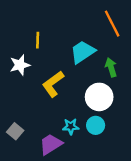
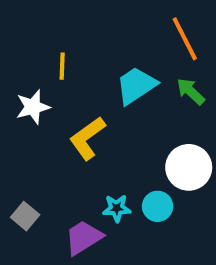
green arrow: (111, 67) -> (191, 91), moved, turned -30
white circle: (99, 97) -> (189, 167), moved

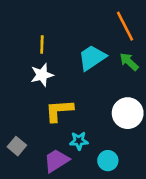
white star: (33, 107) -> (42, 75), moved
yellow L-shape: (87, 138) -> (59, 110), moved, turned 32
cyan circle: (158, 206) -> (108, 161), moved

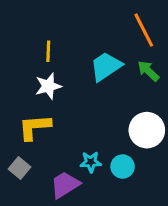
yellow L-shape: (59, 110) -> (35, 127), moved
cyan circle: (108, 161) -> (123, 167), moved

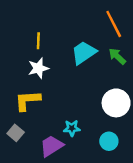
cyan circle: (123, 167) -> (109, 141), moved

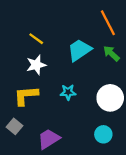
yellow line: (38, 41) -> (36, 39), turned -56
cyan star: (72, 128) -> (68, 92), moved

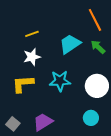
yellow line: (36, 39) -> (32, 34), turned -56
cyan star: (68, 92) -> (60, 81), size x1.5
gray square: (15, 126) -> (13, 124), moved

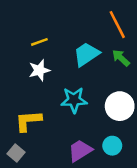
yellow L-shape: (23, 84) -> (28, 121), moved
purple trapezoid: (43, 122) -> (80, 151), moved

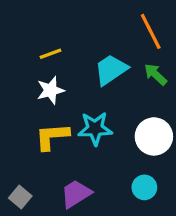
yellow L-shape: (28, 121) -> (52, 136), moved
purple trapezoid: (80, 151) -> (76, 194), moved

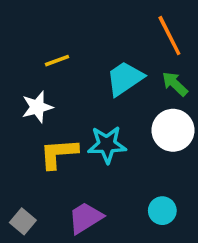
white star: (50, 90) -> (37, 107), moved
white circle: (154, 136) -> (173, 130), moved

